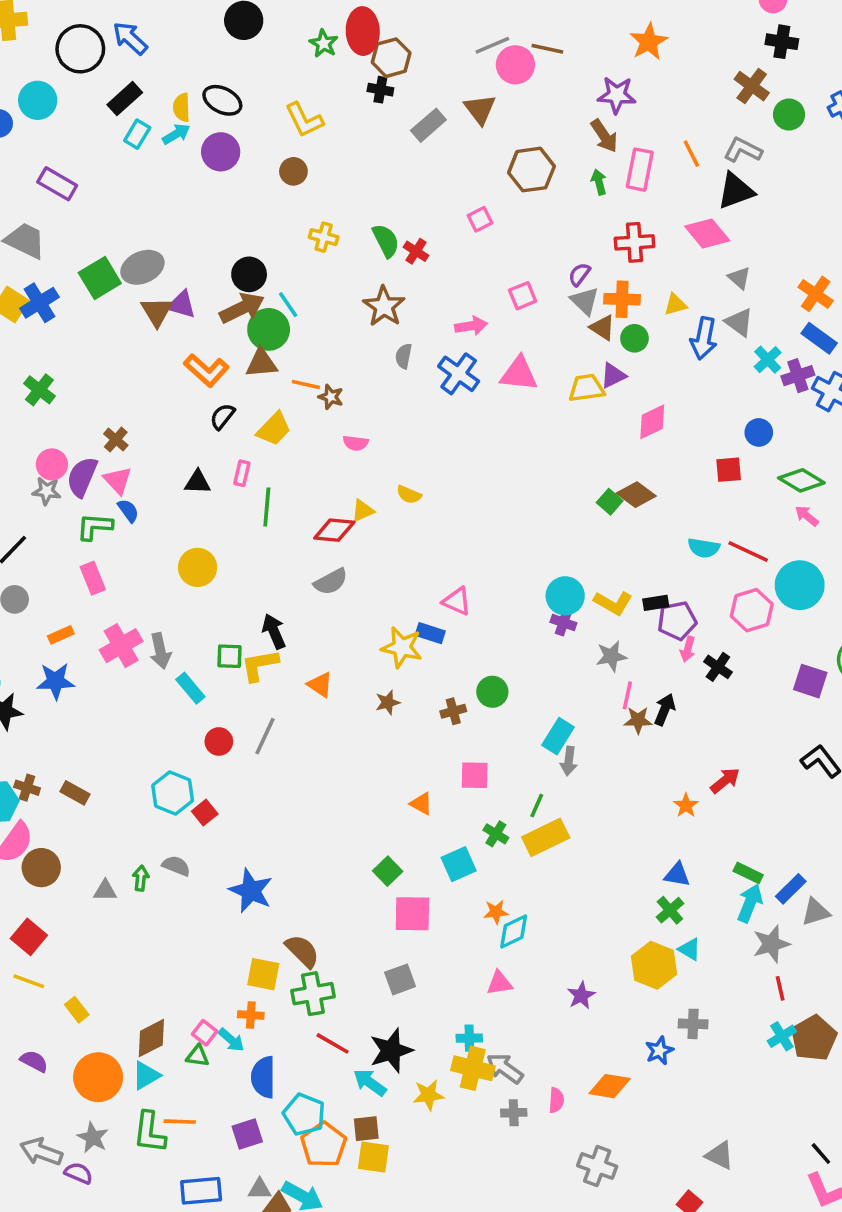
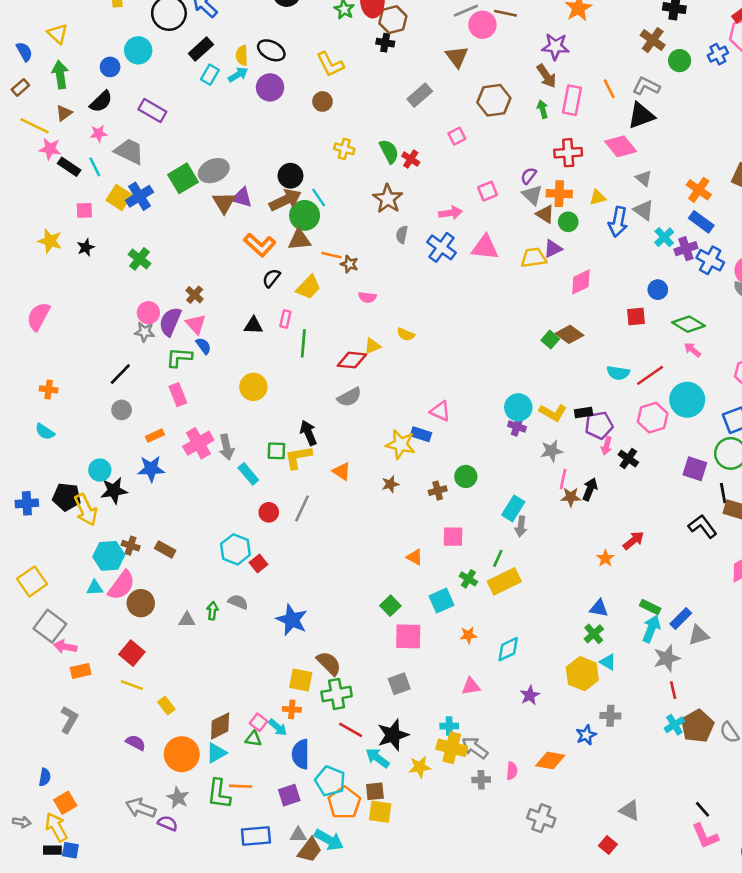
gray rectangle: (428, 125) -> (420, 95), moved
red line: (748, 551) -> (650, 375), turned -60
cyan diamond: (514, 932) -> (508, 649), moved

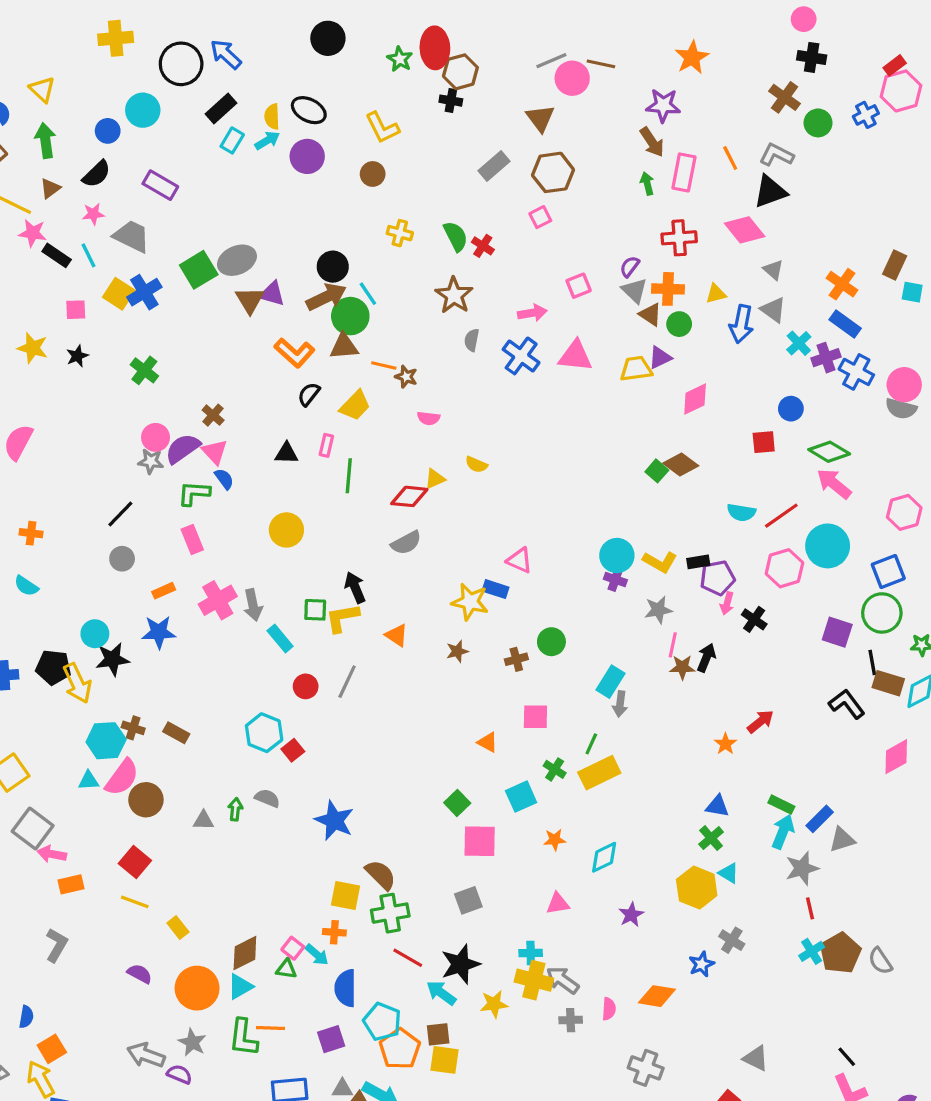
brown hexagon: (494, 100) -> (553, 172), moved
purple semicircle: (170, 322) -> (183, 449), turned 32
pink arrow: (692, 350) -> (834, 484), size x1.6
gray cross: (610, 716) -> (732, 940), turned 30

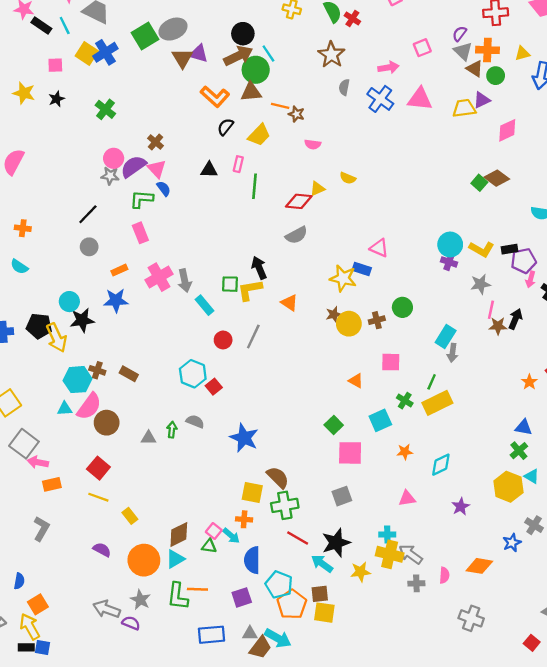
yellow circle: (286, 530) -> (349, 324), moved

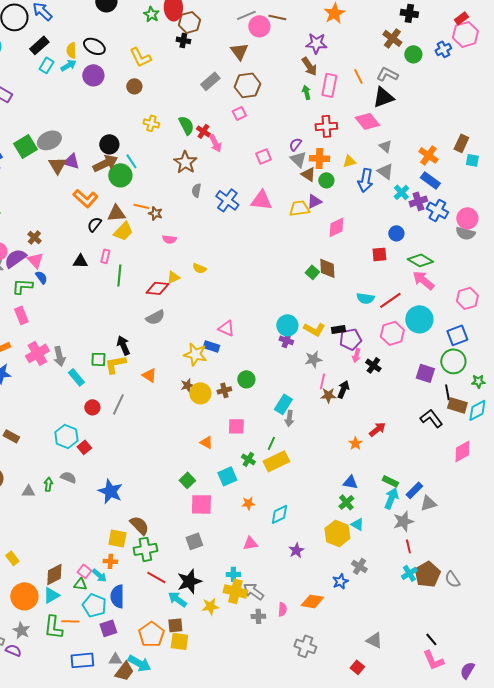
pink arrow: (388, 67) -> (215, 143), moved, turned 72
brown triangle: (251, 92) -> (116, 213), moved
brown diamond: (497, 178) -> (327, 268), turned 50
cyan pentagon: (279, 585) -> (94, 605), moved

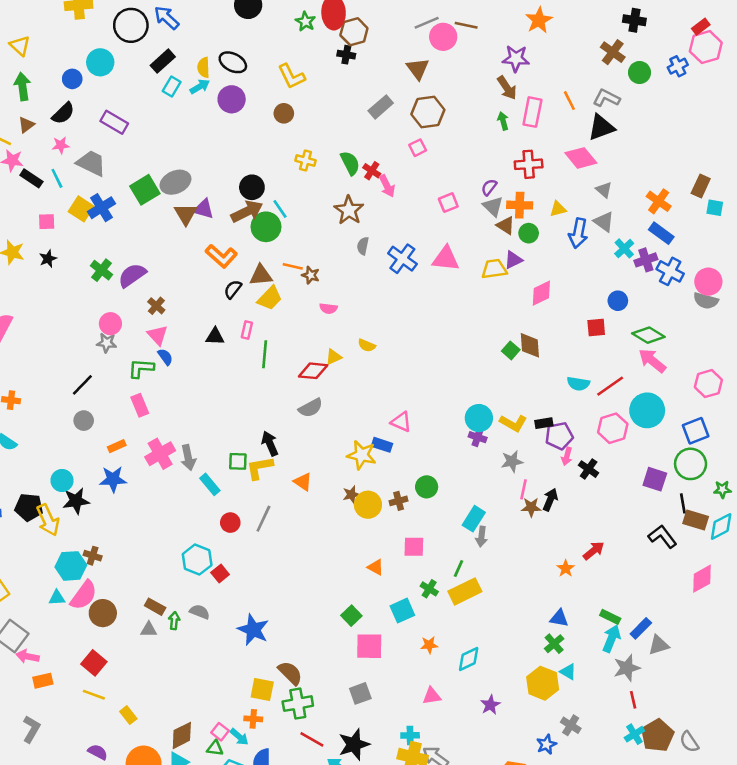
purple semicircle: (15, 258) -> (132, 275), moved
brown rectangle: (11, 436) -> (155, 607), moved

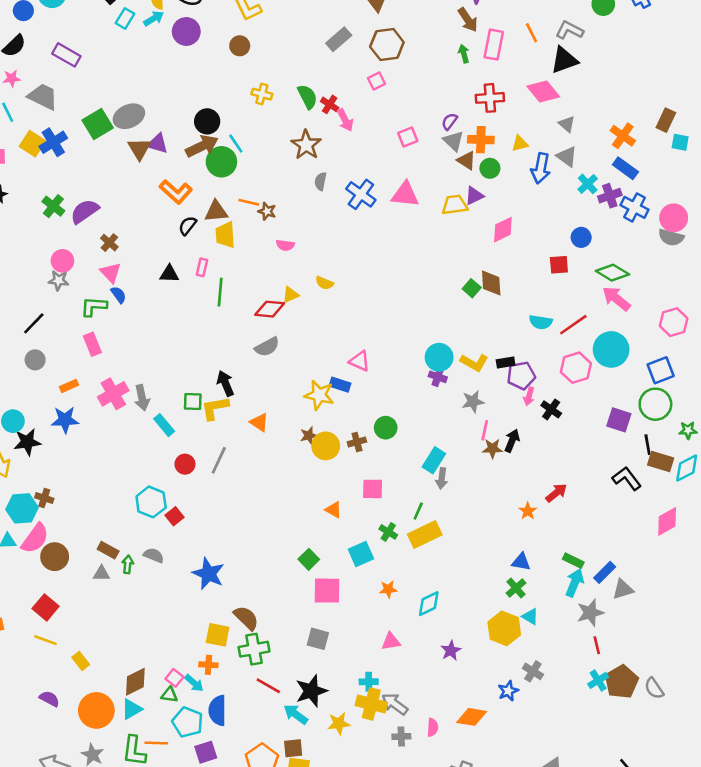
yellow trapezoid: (270, 298) -> (225, 235), turned 132
gray square: (360, 693) -> (318, 639), turned 35

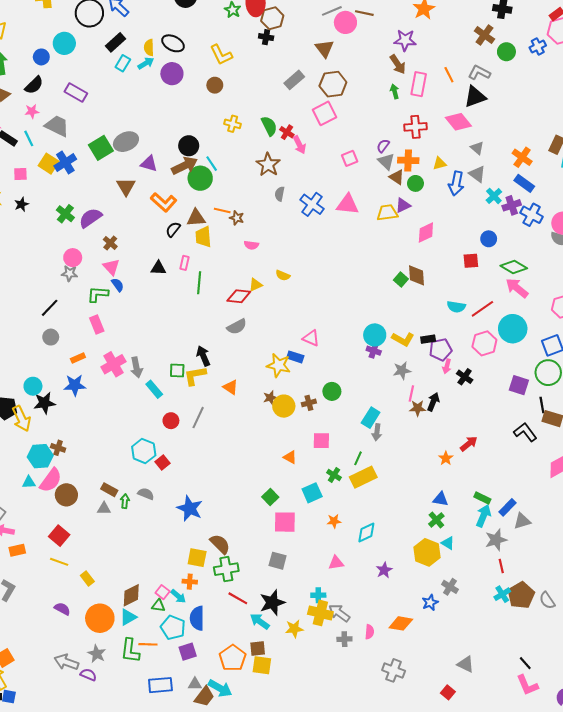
pink square: (377, 81) -> (325, 113), size x1.6
brown triangle: (139, 149) -> (126, 187), moved

